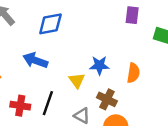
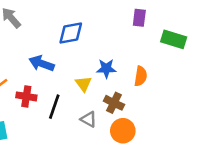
blue diamond: (50, 24) -> (71, 33), moved
red cross: (20, 106) -> (26, 96), moved

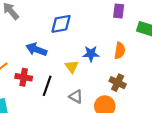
orange semicircle: (141, 76) -> (120, 51), moved
brown cross: (114, 103) -> (118, 83), moved

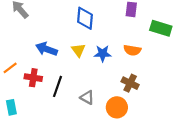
blue diamond: (61, 24) -> (85, 18), moved, turned -75
orange semicircle: (120, 51) -> (132, 50), turned 91
yellow triangle: (72, 67) -> (78, 50), moved

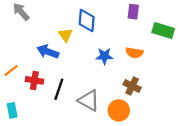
yellow triangle: (78, 50) -> (65, 35), moved
gray triangle: (87, 97) -> (89, 100), size x1.5

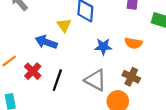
red cross: (34, 80) -> (33, 71), turned 35
gray triangle: (89, 100) -> (95, 80), moved

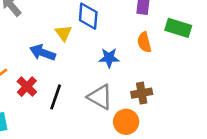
orange semicircle: (133, 43) -> (144, 42), moved, turned 66
brown cross: (131, 77) -> (142, 93), turned -36

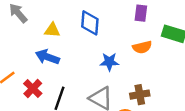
yellow triangle: (63, 33) -> (52, 30), moved, turned -49
orange semicircle: (144, 42) -> (142, 47), turned -90

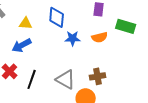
blue arrow: (47, 57) -> (22, 45), turned -48
blue star: (109, 62) -> (73, 38), moved

